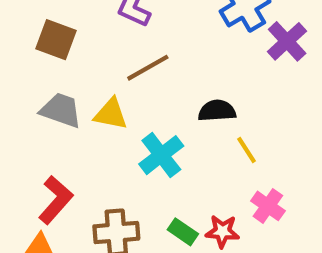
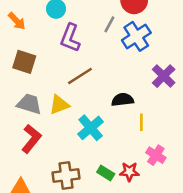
purple cross: (287, 41) -> (164, 76), moved
yellow triangle: (111, 114) -> (59, 105), turned -30
yellow line: (247, 150) -> (141, 122), turned 35
red L-shape: (56, 200) -> (31, 139), moved

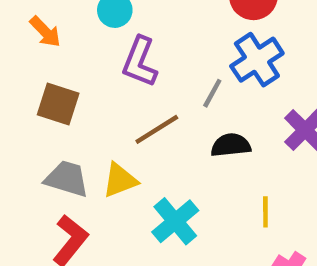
gray line: (109, 24) -> (212, 93), moved
black semicircle: (123, 100) -> (231, 145), moved

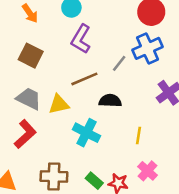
black semicircle: (231, 145) -> (110, 101), moved
cyan cross: (175, 221) -> (87, 133), turned -32

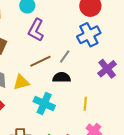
gray line: (119, 63) -> (65, 57), moved

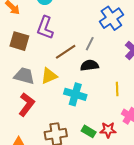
purple L-shape: (36, 30) -> (45, 28), moved

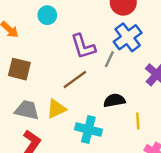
purple L-shape: (45, 28) -> (83, 46), moved, turned -35
gray line: (90, 44) -> (109, 59), moved
black semicircle: (89, 65) -> (114, 100), moved

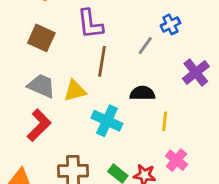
blue cross: (128, 37) -> (170, 24), size x0.6
purple L-shape: (83, 46) -> (90, 24), moved
brown line: (75, 79) -> (102, 61), turned -55

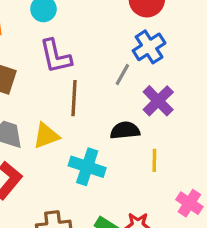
blue cross: (170, 24) -> (149, 47), size x1.4
purple cross: (196, 72) -> (158, 101), moved
pink cross: (176, 160) -> (189, 203), moved

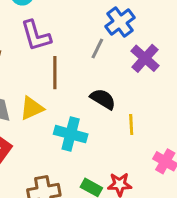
purple cross: (158, 101) -> (145, 58), moved
black semicircle: (125, 130) -> (103, 99), turned 40

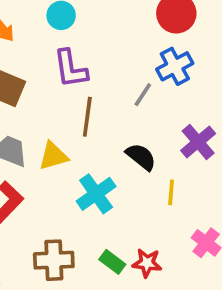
purple cross: (145, 58) -> (198, 142), moved
cyan cross: (71, 134) -> (96, 194), turned 32

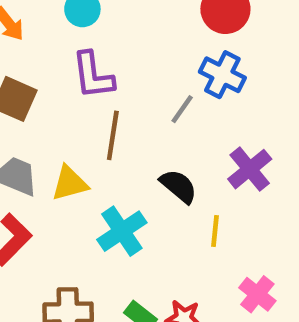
blue cross: (175, 66) -> (222, 75), turned -36

